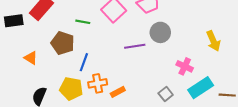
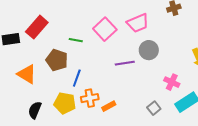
orange triangle: (31, 58) -> (27, 74), size x1.5

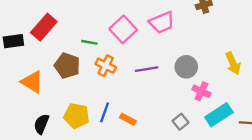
gray circle: (149, 50) -> (186, 67), moved
blue line: (77, 78) -> (105, 112), moved
orange cross: (90, 98) -> (106, 66), moved, turned 36
orange rectangle: (109, 106) -> (128, 119), turned 56

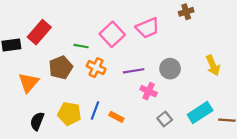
brown pentagon: (67, 66) -> (61, 68), turned 30
orange triangle: (32, 82) -> (29, 83), turned 40
pink cross: (201, 91) -> (149, 91), moved

